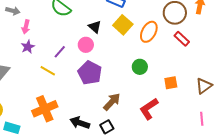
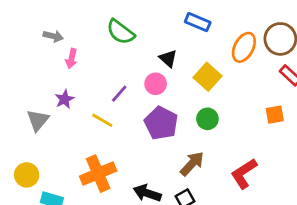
yellow square: (123, 25) -> (207, 77), moved
orange ellipse: (149, 32) -> (244, 47), moved
purple star: (28, 47) -> (64, 99), moved
green circle: (140, 67) -> (207, 119), moved
orange square: (171, 83) -> (275, 115), moved

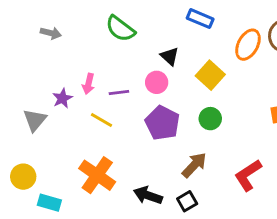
pink arrow: (71, 59) -> (88, 84), moved
purple line: (119, 94) -> (119, 92), turned 42
orange cross: (98, 174) -> (97, 175), turned -32

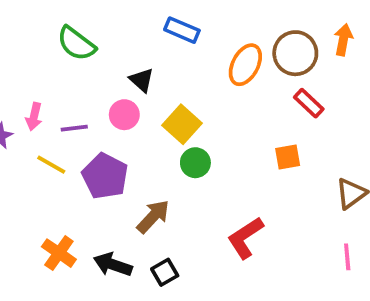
yellow square: (210, 75) -> (182, 124), moved
purple pentagon: (162, 123) -> (105, 176), moved
brown arrow: (194, 165) -> (153, 217), moved
orange cross: (97, 175) -> (59, 253), moved, size x0.7

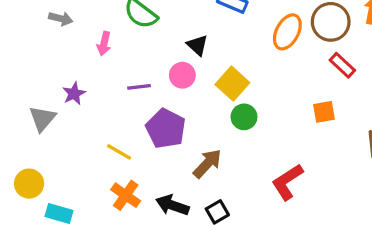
pink arrow: (34, 117) -> (104, 44), moved
yellow line: (51, 165) -> (119, 152), moved

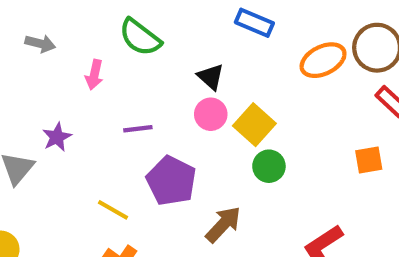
orange ellipse: (287, 32) -> (323, 60), turned 36
pink circle: (182, 75) -> (211, 114), moved

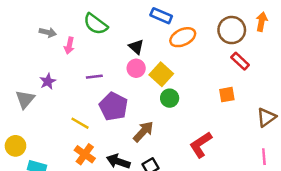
gray arrow: (40, 44) -> (48, 32), moved
orange ellipse: (323, 60) -> (183, 37), moved

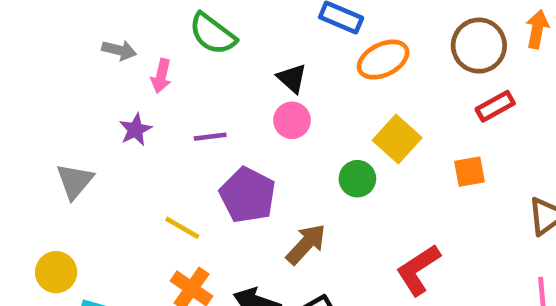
red rectangle: (240, 61) -> (495, 106), turned -72
yellow square: (161, 74) -> (397, 139), moved
purple star: (48, 81) -> (135, 130), moved

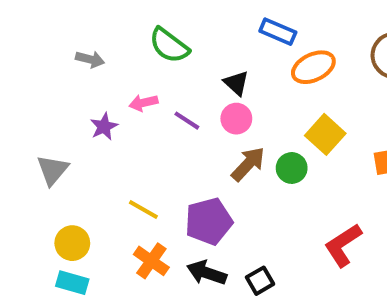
pink arrow: (161, 76) -> (143, 103), moved, turned 64
purple line: (210, 137) -> (187, 121), moved, turned 40
purple pentagon: (248, 195) -> (209, 221), moved, turned 30
brown arrow: (306, 244) -> (248, 164), moved
yellow circle: (56, 272) -> (72, 243), moved

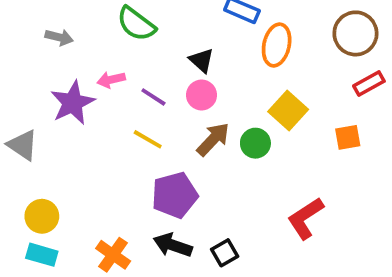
orange ellipse: (313, 67) -> (277, 45), turned -51
purple star: (104, 126) -> (73, 103), size x1.6
gray triangle: (53, 170) -> (23, 145), turned -36
yellow line: (143, 209) -> (148, 139), moved
orange cross: (151, 261) -> (113, 255), moved

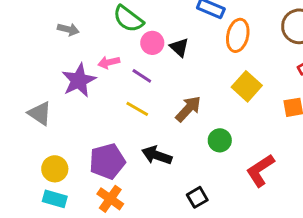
pink circle: (202, 95) -> (152, 43), moved
green circle: (255, 143) -> (220, 140), moved
purple pentagon: (175, 195) -> (107, 161), moved
black arrow: (173, 245) -> (157, 155), moved

